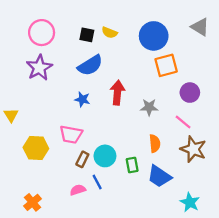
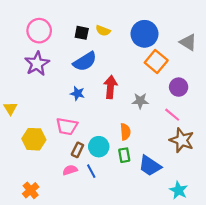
gray triangle: (200, 27) -> (188, 42), moved
orange square: (166, 65) -> (156, 61), turned -35
orange semicircle: (155, 143) -> (125, 132), moved
pink semicircle: (78, 190) -> (70, 170), moved

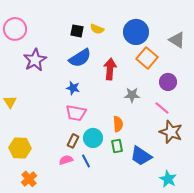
pink circle: (39, 31) -> (15, 29), moved
red arrow: (110, 87) -> (110, 69), moved
pink trapezoid: (67, 126) -> (76, 113), moved
yellow hexagon: (34, 139) -> (20, 148), moved

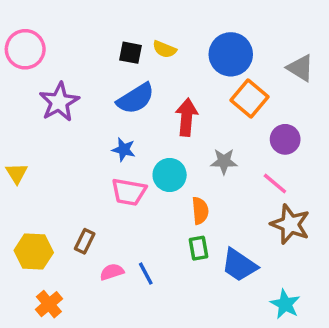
cyan circle: (93, 138) -> (170, 175), moved
brown rectangle: (73, 141) -> (85, 241), moved

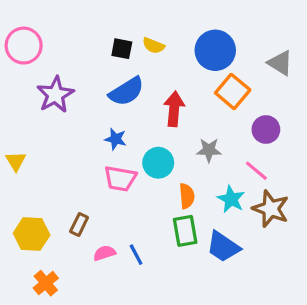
green rectangle: (198, 248) -> (185, 231), size x1.4
cyan star: (285, 304) -> (231, 199), moved

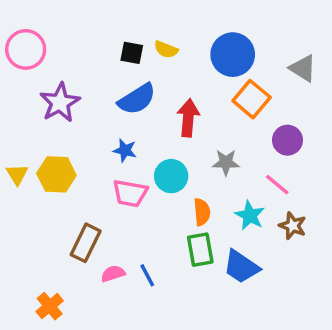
brown star: (271, 209) -> (293, 226), size x0.7
brown rectangle: (79, 225) -> (86, 243), size x1.5
yellow hexagon: (32, 234) -> (56, 174), moved

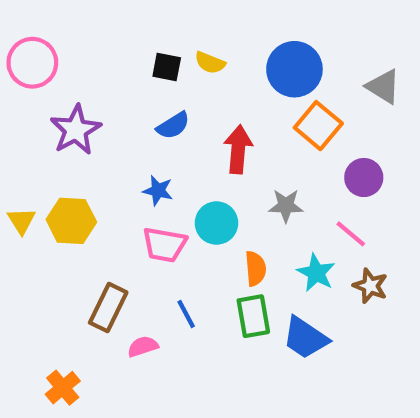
blue semicircle: (137, 99) -> (173, 126), size x0.7
blue line: (147, 275) -> (186, 314), moved

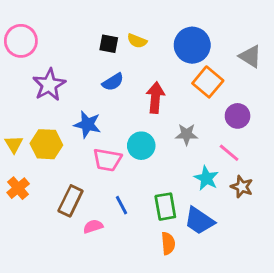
blue star: (158, 191) -> (87, 124), moved, size x1.4
orange semicircle: (255, 269) -> (168, 243), moved
orange cross: (63, 388) -> (18, 188), moved

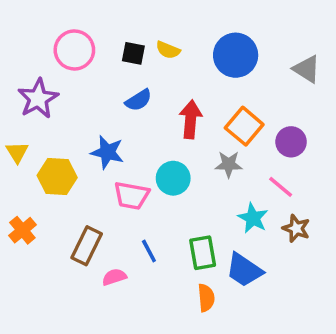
pink circle: (21, 41) -> (74, 50), moved
orange square: (208, 82) -> (244, 126), moved
purple star: (49, 85) -> (38, 99), moved
yellow triangle: (14, 144) -> (17, 152), moved

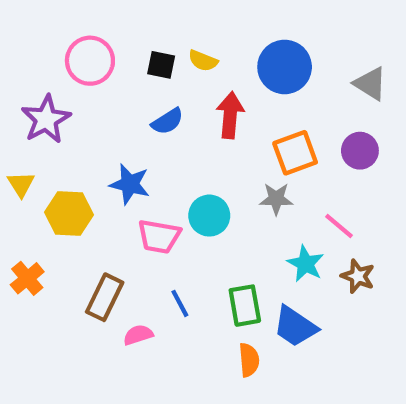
red arrow: (191, 119) -> (230, 115), moved
orange square: (244, 126) -> (295, 153), turned 30
purple circle: (291, 142) -> (360, 151), moved

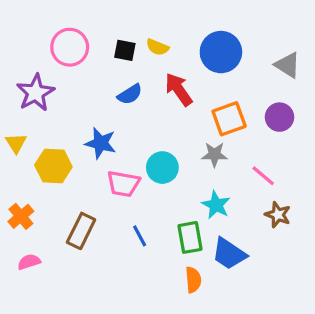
red arrow: (230, 115) -> (179, 89), turned -40
cyan star: (306, 264) -> (216, 205), moved
pink semicircle: (138, 335) -> (29, 262), moved

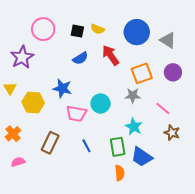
gray triangle: (288, 65) -> (168, 40), moved

